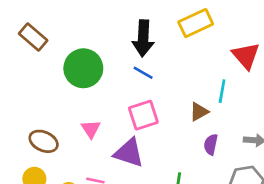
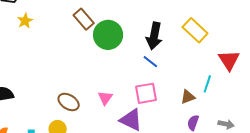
yellow rectangle: (196, 23) -> (195, 30), turned 60
brown rectangle: (33, 37) -> (84, 19), moved
green circle: (83, 68) -> (108, 35), moved

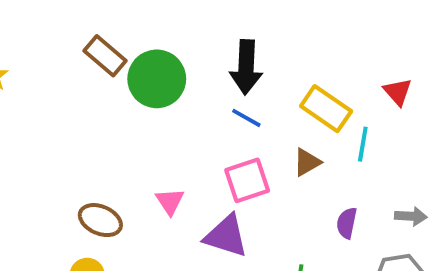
yellow rectangle: (195, 30) -> (326, 109), moved
red triangle: (229, 60) -> (398, 92), size x0.7
brown triangle: (188, 97) -> (307, 162), moved

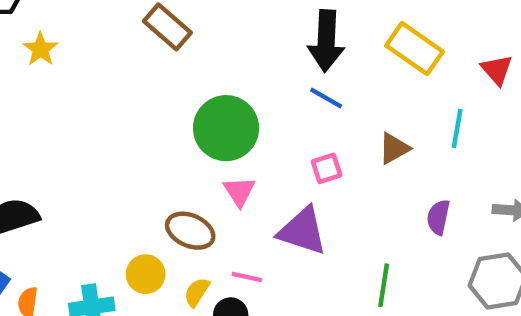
green circle: (157, 79) -> (226, 128), moved
yellow rectangle: (326, 109) -> (415, 49), moved
pink square: (247, 180) -> (327, 168), size x0.6
brown ellipse: (100, 220) -> (190, 231), moved

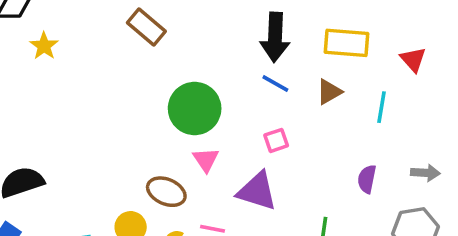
yellow rectangle: (415, 49) -> (346, 43), turned -30
brown triangle: (394, 148) -> (329, 92), moved

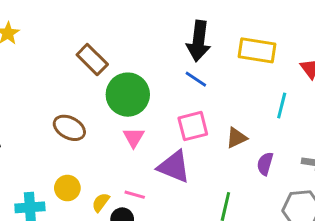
brown rectangle: (146, 27) -> (92, 60), moved
brown triangle: (329, 92) -> (237, 138), moved
pink square: (276, 140) -> (193, 126), size x1.5
brown ellipse: (166, 192) -> (69, 128), moved

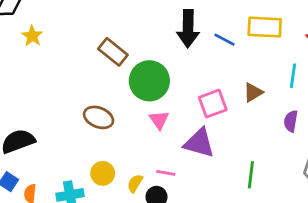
black arrow: (199, 41) -> (188, 29), moved
blue line: (196, 79) -> (224, 40), moved
brown triangle: (237, 138) -> (253, 92), moved
purple semicircle: (265, 164) -> (291, 121), moved

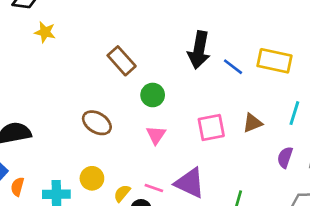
yellow star: (32, 36) -> (45, 32), turned -30
green circle: (149, 81) -> (153, 95), size x0.6
purple triangle: (199, 143) -> (190, 183), moved

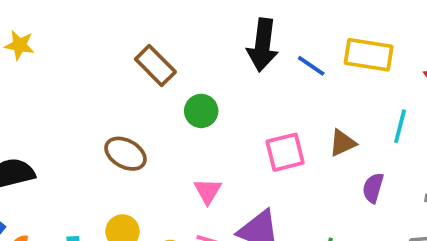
yellow star: (45, 32) -> (19, 45), moved
pink triangle: (156, 135) -> (208, 191), moved
purple semicircle: (285, 157) -> (373, 188), moved

